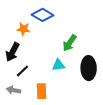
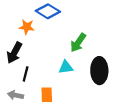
black line: (22, 71) -> (26, 74), turned -32

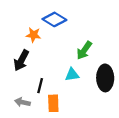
black line: (26, 74) -> (40, 86), moved

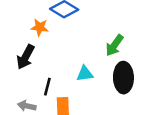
green arrow: (84, 50) -> (114, 45), moved

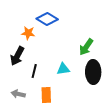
black line: (47, 87) -> (34, 71), moved

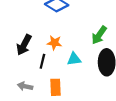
orange star: (28, 33) -> (54, 43), moved

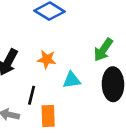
black line: (42, 61) -> (32, 95), moved

